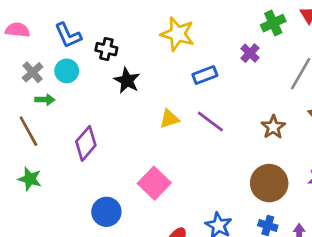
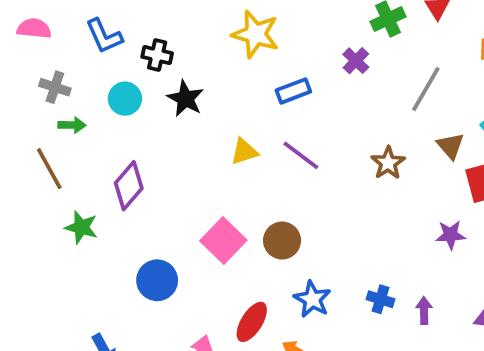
cyan circle: (67, 71) -> (125, 99), moved
gray cross: (33, 72) -> (55, 87), turned -30
green star: (30, 179) -> (81, 227), moved
brown circle: (269, 183) -> (282, 241), moved, size x0.7

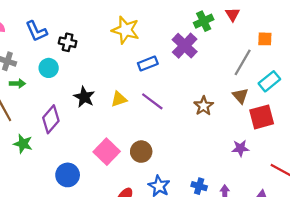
purple cross: (356, 61) -> (185, 46), size x1.6
gray line: (426, 89) -> (243, 62), moved
black star: (185, 99) -> (84, 97), moved

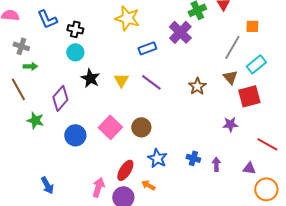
cyan circle: (49, 68) -> (75, 52), moved
yellow triangle: (119, 99) -> (121, 80), turned -42
blue circle: (68, 175) -> (75, 135), moved

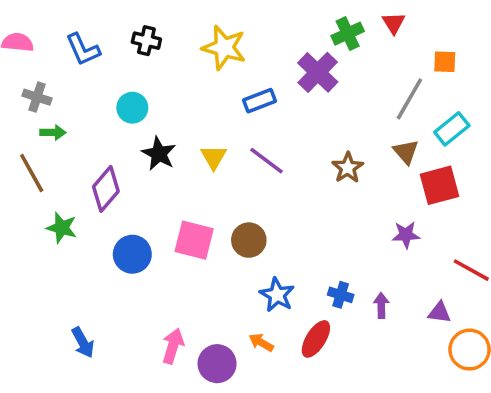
black cross: (75, 29) -> (146, 41), moved
pink square: (110, 127) -> (194, 240), turned -30
red ellipse: (125, 170) -> (316, 339), moved

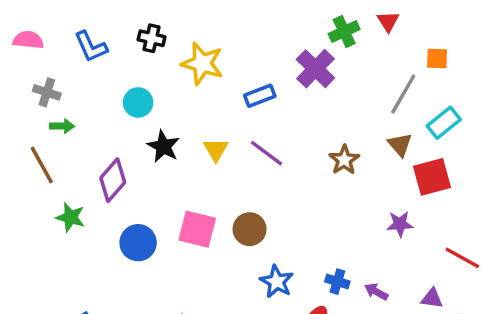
yellow star: (224, 48) -> (202, 64), moved
purple arrow: (381, 305) -> (376, 292), turned -60

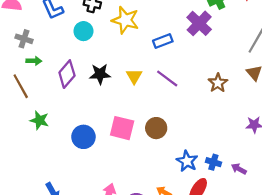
cyan circle: (138, 102) -> (83, 31), moved
black star: (163, 146) -> (100, 74), turned -30
purple diamond: (113, 180) -> (67, 74), moved
blue star: (277, 282) -> (187, 161), moved

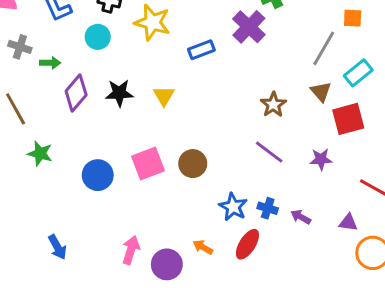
green arrow: (34, 61) -> (50, 63), moved
purple line: (167, 78) -> (269, 152), moved
pink square: (122, 128) -> (148, 164), turned -35

